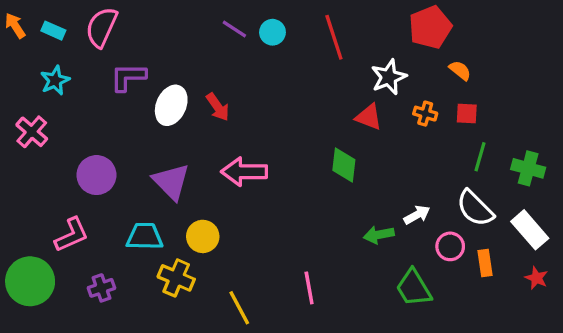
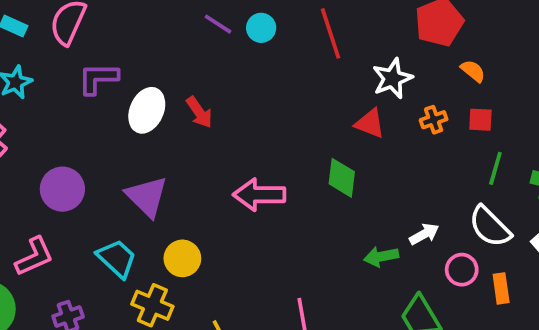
orange cross: (425, 114) -> (434, 120), turned -35
pink arrow: (244, 172) -> (259, 195), moved
cyan trapezoid: (145, 236) -> (117, 258), turned 42

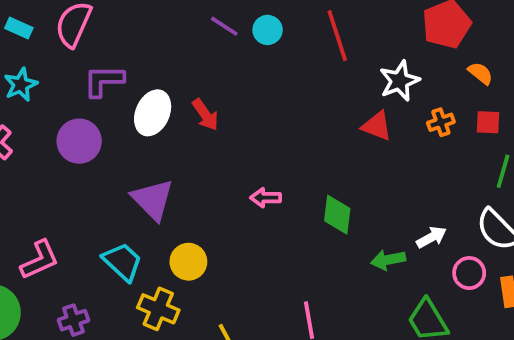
green diamond: (342, 178) -> (337, 215), moved
purple circle: (62, 189) -> (79, 141), moved
pink arrow: (259, 195) -> (266, 198), size x0.6

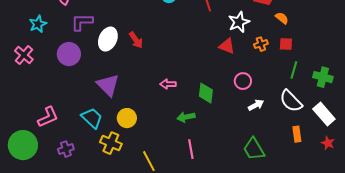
green arrow: (388, 260) -> (186, 117), moved
pink circle: (469, 273) -> (243, 81), moved

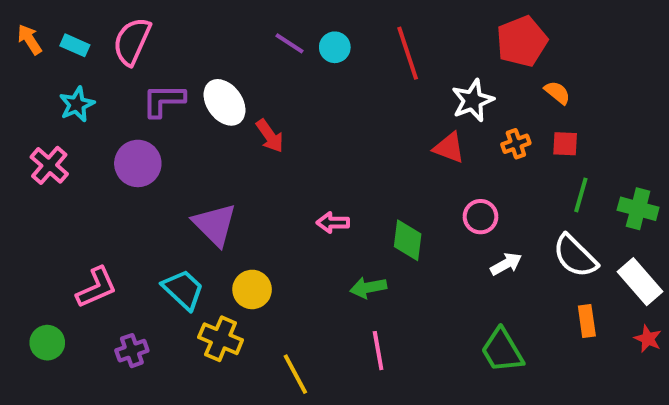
white ellipse: (108, 39) -> (224, 102), moved, turned -60
green circle: (23, 145) -> (47, 343), size x0.6

